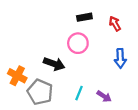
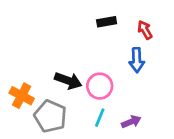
pink circle: (78, 43) -> (100, 86), moved
blue arrow: (120, 58) -> (137, 60), moved
purple arrow: (104, 96) -> (131, 122), turned -56

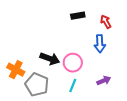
purple arrow: (131, 122) -> (104, 81), moved

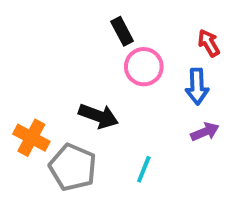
black rectangle: (78, 16) -> (122, 31), moved, turned 72
pink circle: (73, 63) -> (144, 67), moved
purple arrow: (104, 81) -> (205, 132), moved

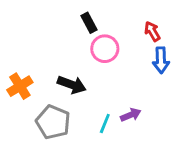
blue arrow: (197, 86) -> (161, 60), moved
purple arrow: (205, 132) -> (131, 115), moved
orange cross: (31, 138) -> (20, 86), moved, turned 30

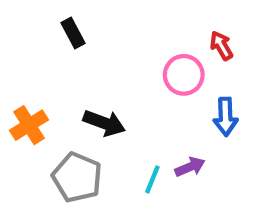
black rectangle: (89, 23) -> (73, 33), moved
pink circle: (105, 49) -> (184, 75), moved
blue arrow: (161, 60) -> (226, 117), moved

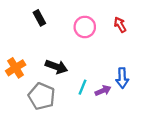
pink circle: (184, 75) -> (85, 27), moved
blue arrow: (226, 117) -> (122, 78), moved
cyan line: (152, 179) -> (83, 87), moved

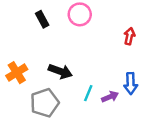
red arrow: (120, 25) -> (129, 36), moved, turned 42
pink circle: (85, 27) -> (80, 14), moved
gray pentagon: (42, 96) -> (45, 103), turned 30

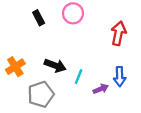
red arrow: (129, 36) -> (119, 33), size x1.5
cyan line: (88, 93) -> (79, 77), moved

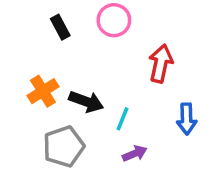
red arrow: (119, 33) -> (161, 63), moved
orange cross: (15, 67) -> (43, 91), moved
purple arrow: (101, 89) -> (135, 153), moved

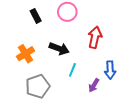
black arrow: (86, 102) -> (59, 49), moved
purple arrow: (135, 153) -> (94, 85), moved, turned 144

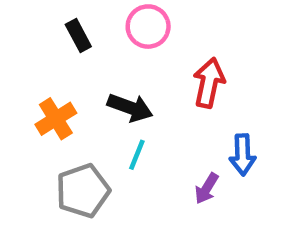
cyan line: (72, 70) -> (137, 155), moved

